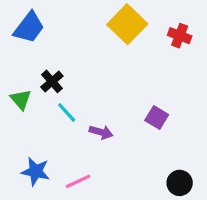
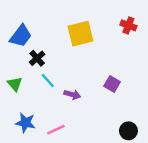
yellow square: (127, 24) -> (80, 34), moved, turned 32
blue trapezoid: (29, 27) -> (21, 36), moved
green triangle: (21, 99) -> (15, 84), moved

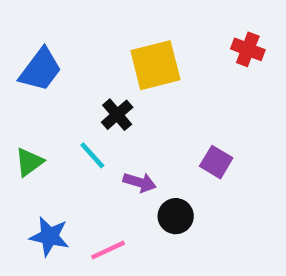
black cross: (37, 58) -> (117, 115), moved
green triangle: (15, 84) -> (29, 162), turned 35
black circle: (128, 131) -> (176, 216), moved

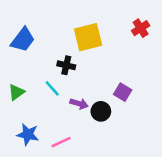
red cross: (248, 49) -> (141, 28), turned 36
black cross: (117, 115) -> (66, 65), turned -36
black circle: (176, 216) -> (101, 111), moved

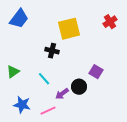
blue trapezoid: (23, 40) -> (19, 19), moved
cyan line: (52, 88) -> (44, 79), moved
purple arrow: (79, 104) -> (62, 94), moved, turned 128

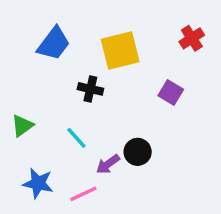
blue trapezoid: (19, 19) -> (54, 44), moved
purple square: (96, 72) -> (171, 92), moved

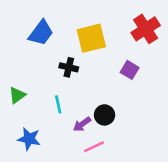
red cross: (192, 38) -> (146, 29), size x1.5
cyan line: (76, 138) -> (58, 104), turned 30
pink line: (83, 194) -> (94, 147), moved

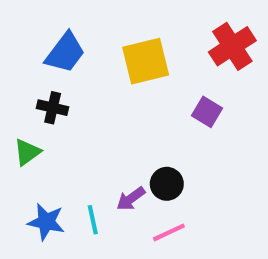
black cross: (69, 67) -> (53, 108), moved
cyan line: (58, 104) -> (93, 220), moved
pink line: (94, 147) -> (169, 232), moved

